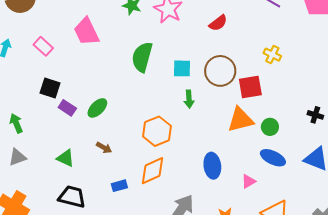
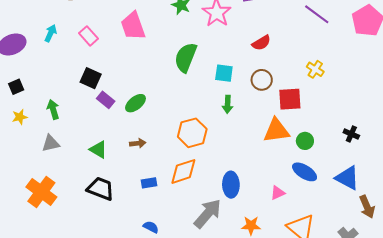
red semicircle: (218, 23) -> (261, 43), moved
brown circle: (220, 71) -> (262, 80), size x0.7
brown arrow: (104, 148) -> (138, 143), turned -42
blue ellipse: (212, 166) -> (231, 185), moved

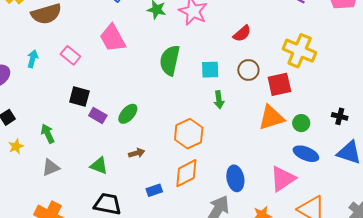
yellow cross: (315, 69) -> (300, 51), size x1.8
black cross: (351, 134) -> (340, 116), moved
pink triangle: (278, 193) -> (283, 179), size x1.8

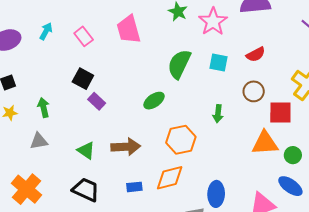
cyan square: (210, 70) -> (219, 62), moved
green ellipse: (128, 114) -> (154, 101), moved
brown arrow: (137, 153) -> (126, 147), size x1.8

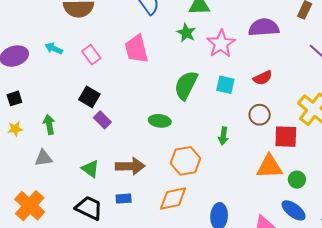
cyan arrow: (46, 31) -> (54, 48), turned -96
green ellipse: (154, 101) -> (160, 121), turned 40
blue rectangle: (134, 187) -> (124, 199), moved

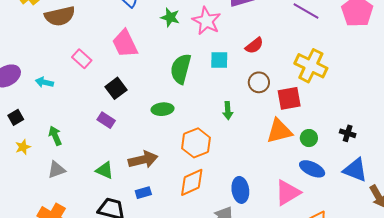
cyan arrow: (54, 48) -> (44, 82), moved
black square: (89, 97) -> (116, 88), moved, turned 35

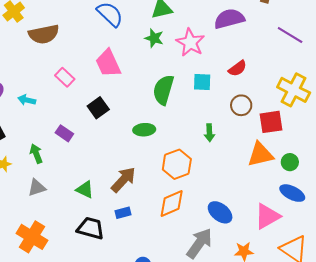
purple rectangle: (106, 120) -> (64, 133), moved
brown arrow: (143, 160) -> (123, 180), turned -36
blue ellipse: (240, 190) -> (220, 212), turned -45

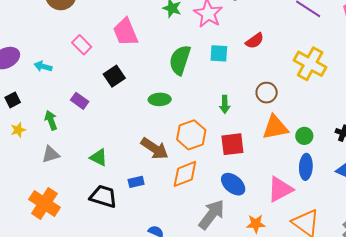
brown circle: (241, 105) -> (267, 93), moved
red square: (271, 122) -> (232, 144), moved
brown arrow: (123, 180) -> (154, 148), moved, turned 80
blue ellipse: (292, 193) -> (306, 167), turned 65

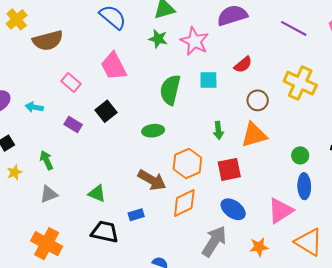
brown circle: (267, 93) -> (258, 100), moved
purple rectangle: (80, 101) -> (73, 124), moved
orange triangle: (275, 127) -> (254, 135), moved

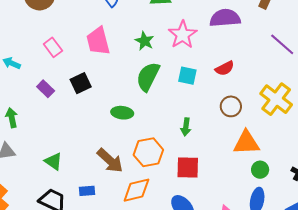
green star: (158, 39) -> (144, 41), moved
orange triangle: (254, 135) -> (246, 143), moved

